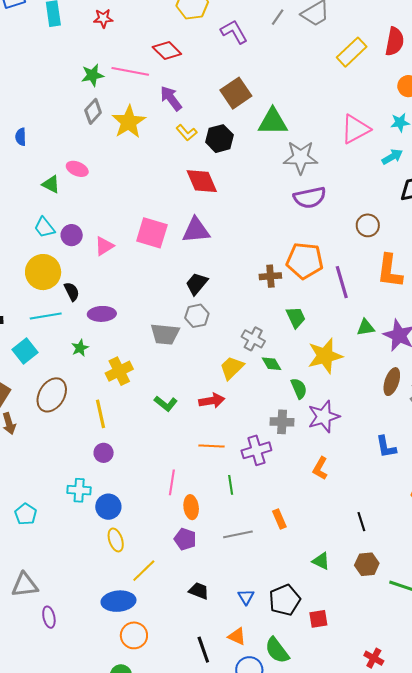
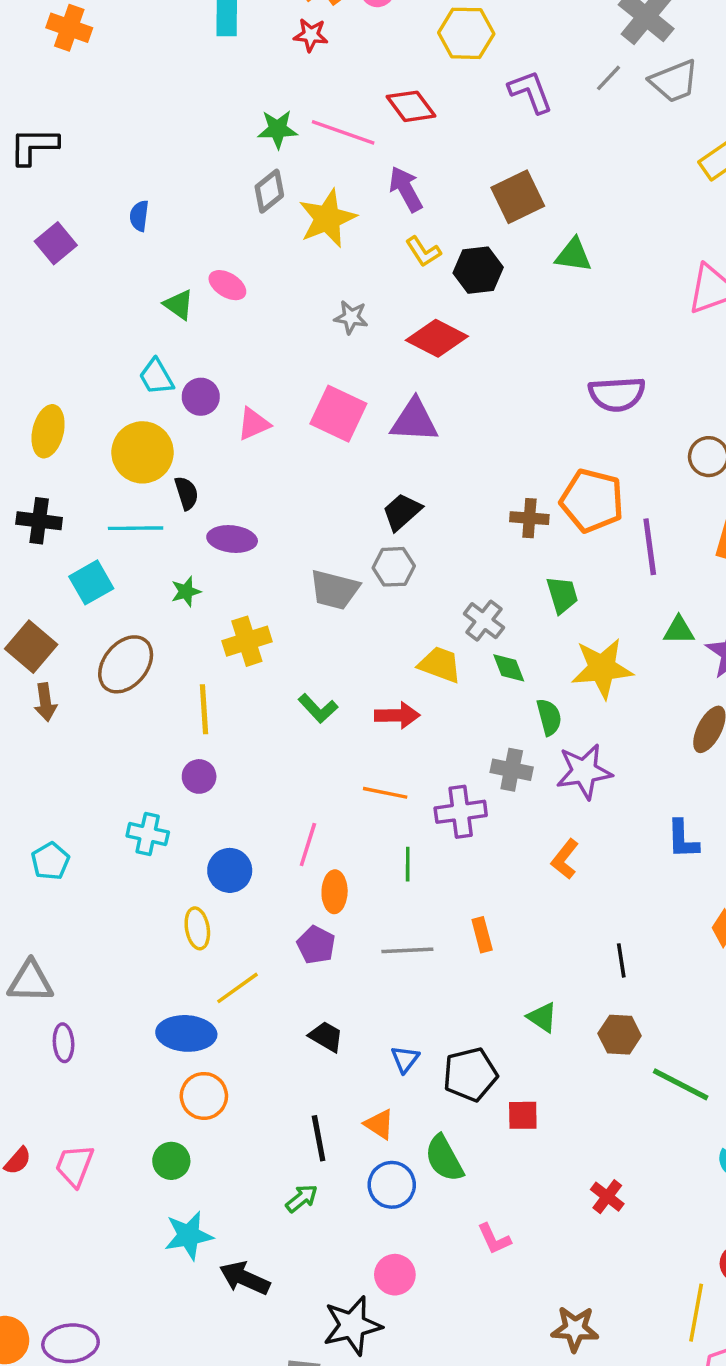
green triangle: (273, 122) -> (573, 255), size x0.7
gray star: (301, 157) -> (351, 317), moved, size x0.6
red diamond: (202, 181) -> (437, 338), turned -48
yellow trapezoid: (232, 368) -> (440, 665), turned 56
blue circle: (108, 507) -> (230, 870), moved

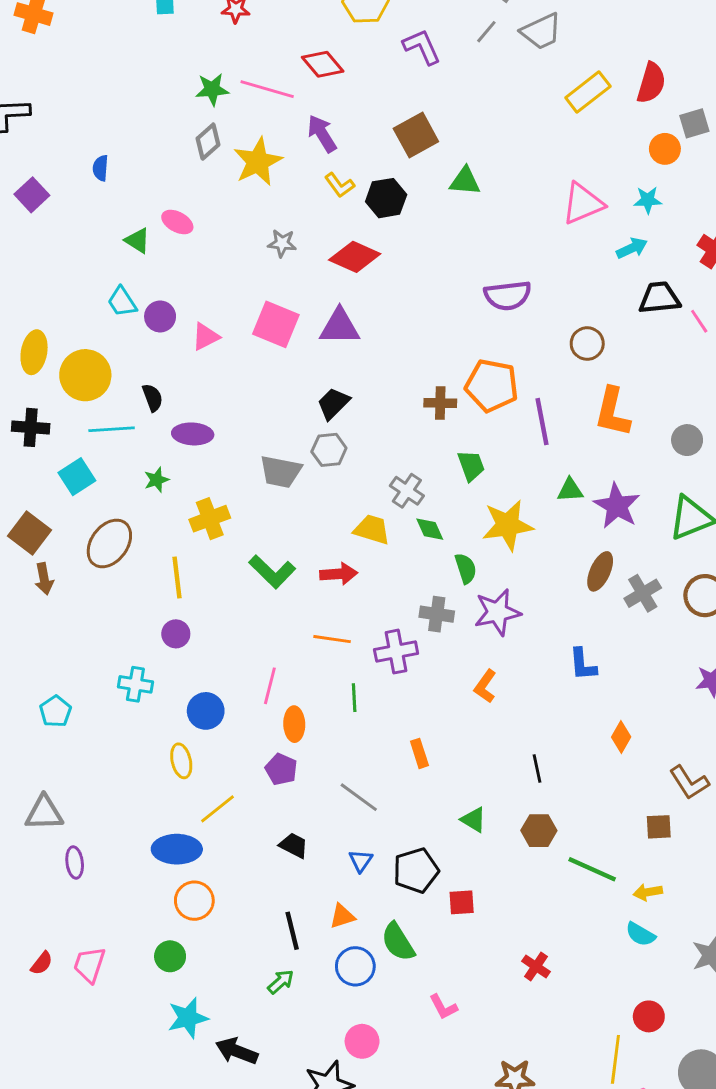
yellow circle: (143, 452) -> (85, 375), moved
green L-shape: (318, 708) -> (272, 572), size x1.4
gray line: (407, 950) -> (359, 797), moved, turned 42
orange triangle: (379, 1124) -> (342, 916), turned -48

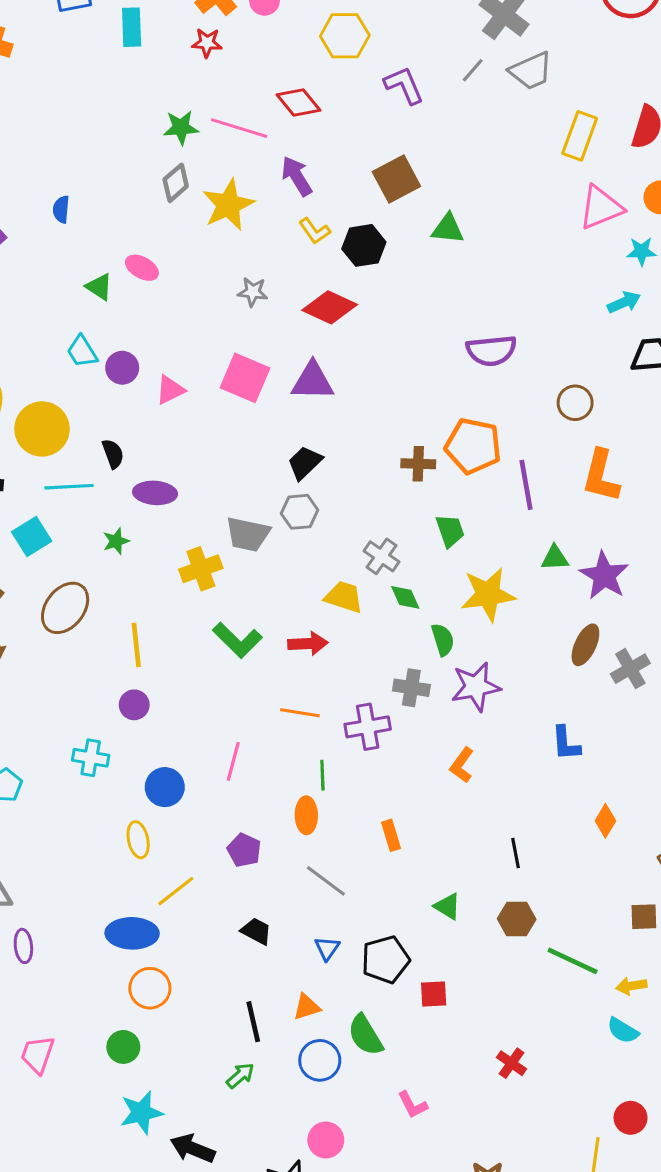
yellow rectangle: (588, 92) -> (580, 136), turned -33
pink triangle: (583, 203) -> (601, 208), moved
yellow cross: (210, 519) -> (201, 569), moved
orange ellipse: (294, 724) -> (306, 815), moved

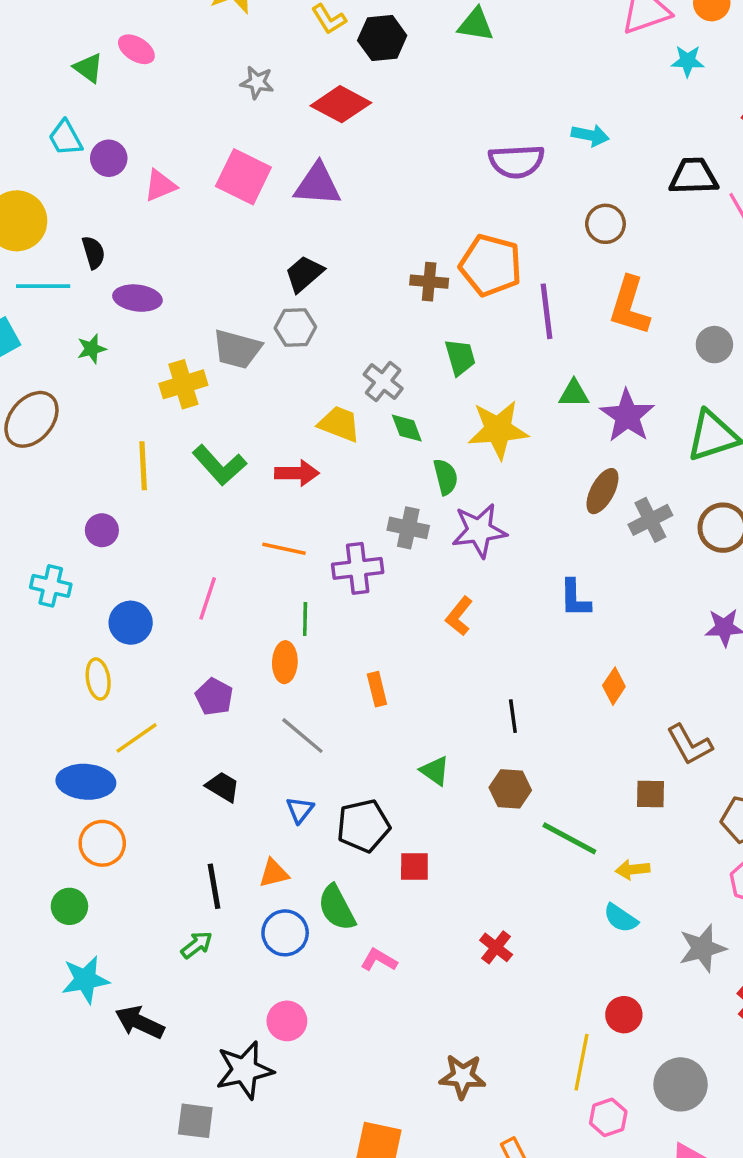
cyan arrow: (624, 302) -> (590, 135), moved, turned 32
yellow line: (136, 645) -> (143, 466), moved
pink L-shape: (413, 1105) -> (379, 960), moved, turned 144

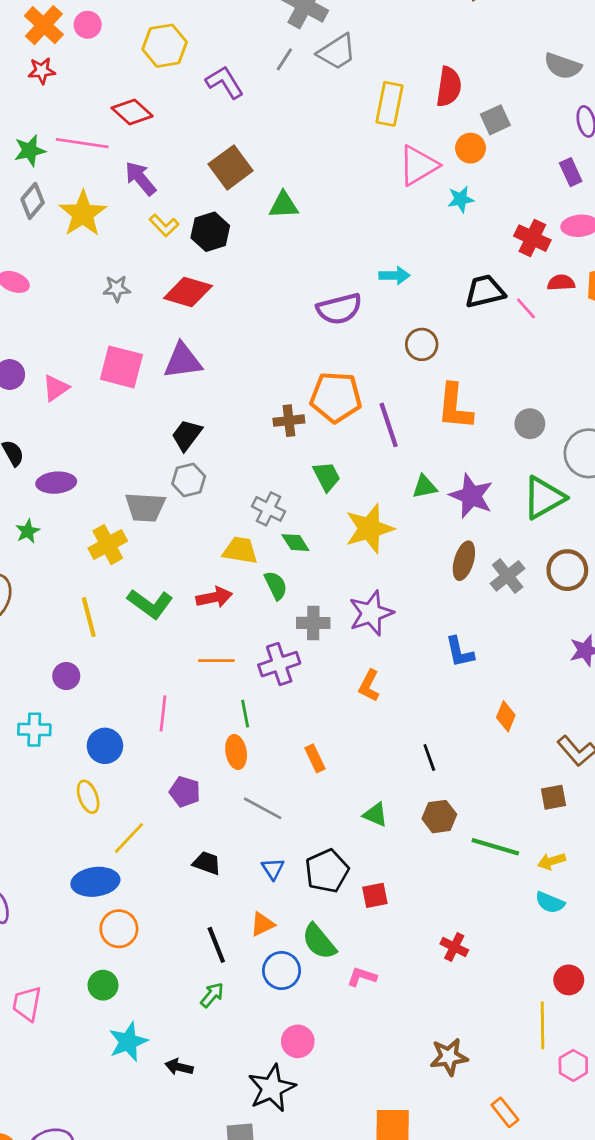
green semicircle: (446, 477) -> (276, 585), moved
black arrow: (140, 1022) -> (179, 1067), size x0.7

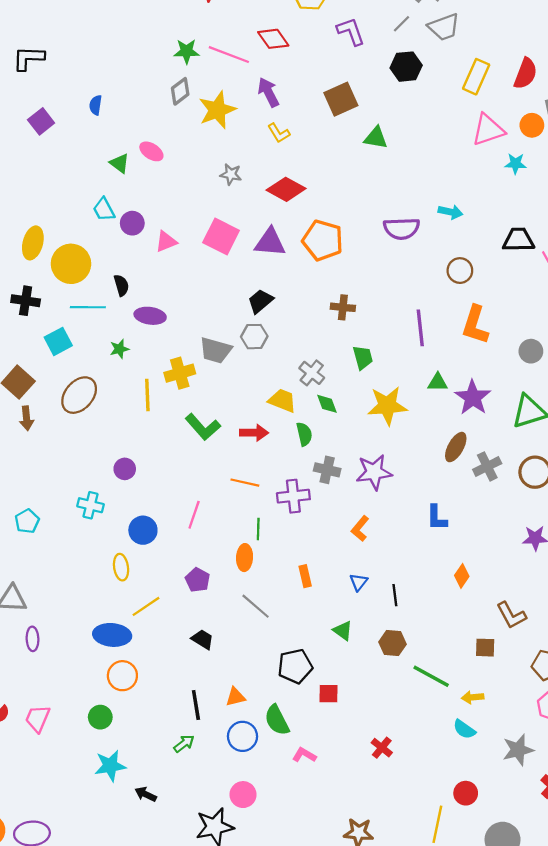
black hexagon: (210, 232) -> (406, 67), moved
orange pentagon: (336, 397) -> (323, 240), moved
yellow line: (89, 617) -> (147, 395), moved
blue triangle: (273, 869) -> (359, 582), moved

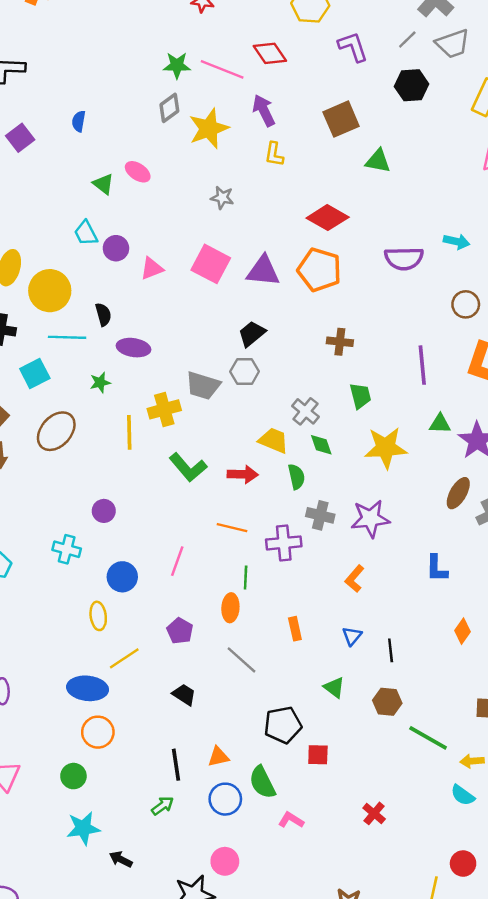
yellow L-shape: (279, 133) -> (274, 154), turned 40
red diamond: (286, 189) -> (328, 218), moved

